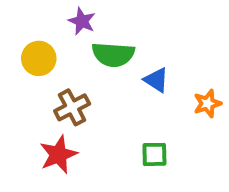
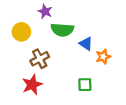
orange star: (207, 103) -> (103, 57), moved

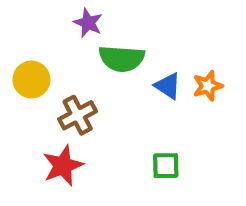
yellow circle: (21, 32) -> (31, 80), moved
orange star: (103, 57) -> (208, 86), moved

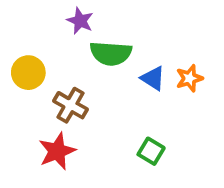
brown cross: (78, 115) -> (70, 105), turned -32
green square: (166, 166) -> (151, 151), turned 32

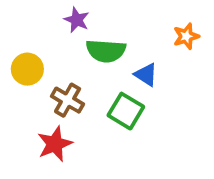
orange star: (189, 78) -> (186, 36), moved
green square: (151, 151) -> (126, 111), moved, size x1.4

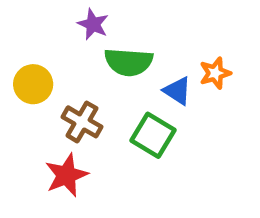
orange star: (186, 36) -> (215, 73), moved

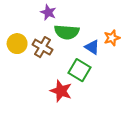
brown cross: (82, 122) -> (43, 47), moved
red star: (66, 175) -> (61, 91), moved, turned -30

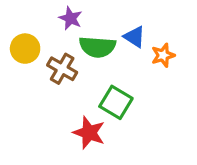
yellow circle: (17, 44) -> (25, 49), moved
blue triangle: (92, 47) -> (134, 37), moved

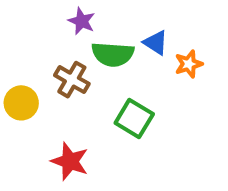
yellow circle: (25, 49) -> (21, 103), moved
red star: (89, 133) -> (70, 161), moved

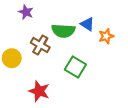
purple star: (82, 21) -> (26, 12), moved

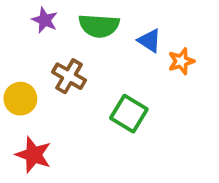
green semicircle: (63, 31) -> (99, 26), moved
red star: (39, 91) -> (33, 155), moved

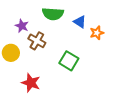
purple star: (45, 20) -> (22, 26), moved
red star: (33, 155) -> (31, 83), moved

